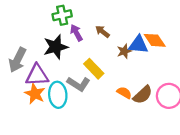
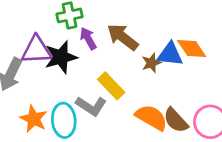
brown arrow: (102, 32) -> (123, 37), size x1.6
purple triangle: (37, 75) -> (36, 50), moved
orange semicircle: (124, 93) -> (151, 117), size x1.6
brown semicircle: (143, 95) -> (176, 120), turned 90

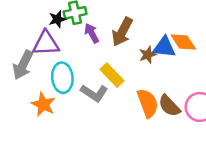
brown arrow: (123, 37) -> (122, 32), turned -100
black star: (61, 57) -> (57, 19), moved, size x0.6
orange semicircle: (151, 117) -> (148, 103), turned 40
cyan ellipse: (64, 120) -> (62, 78), moved

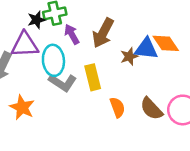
yellow rectangle: (112, 75) -> (93, 77), turned 30
cyan ellipse: (62, 78) -> (53, 60), moved
gray L-shape: (94, 93) -> (63, 83), moved
orange semicircle: (148, 103) -> (117, 107), moved, size x0.7

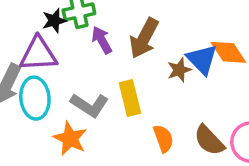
blue triangle: (146, 49) -> (202, 59), turned 40
cyan ellipse: (53, 60) -> (35, 98), moved
orange star: (22, 107) -> (70, 139), moved

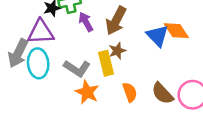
brown star: (179, 70) -> (117, 51), moved
orange star: (70, 139) -> (87, 92), moved

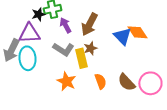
gray L-shape: (77, 68) -> (63, 49), moved

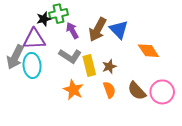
orange diamond: (137, 32) -> (148, 51), moved
blue triangle: (122, 36) -> (119, 30), moved
brown star: (90, 48) -> (109, 67), moved

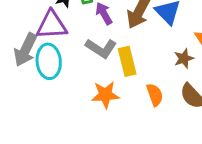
brown star: (109, 67) -> (184, 58), moved
orange star: (73, 90) -> (105, 95), turned -30

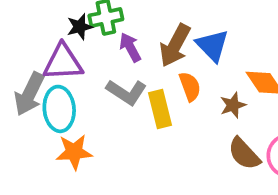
orange star: (105, 95) -> (74, 152), moved
orange semicircle: (155, 95) -> (190, 87), moved

